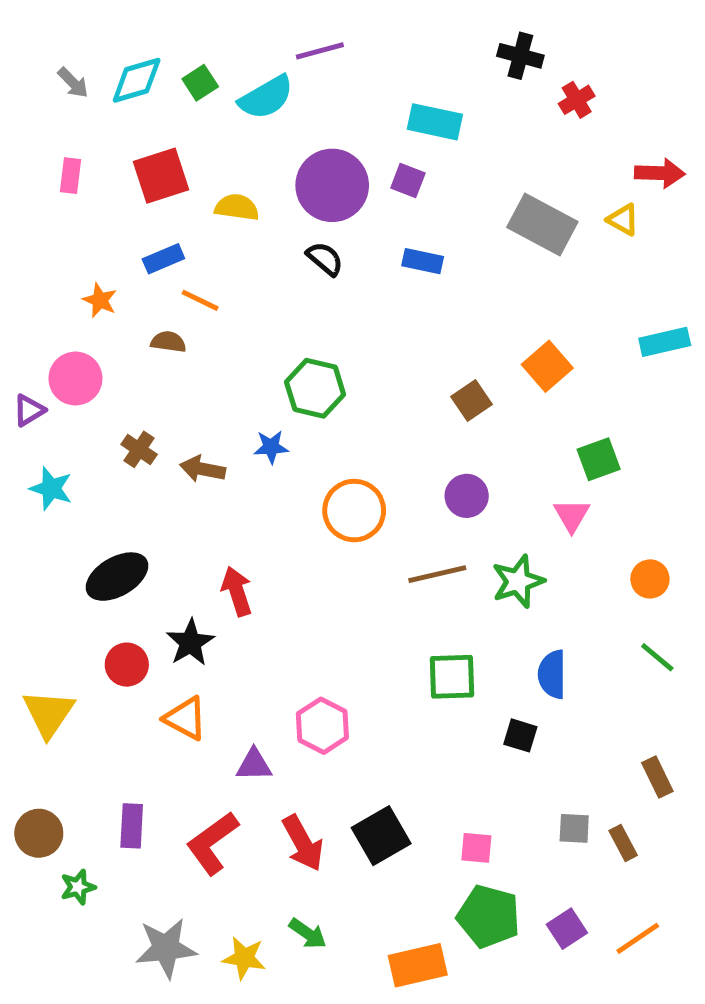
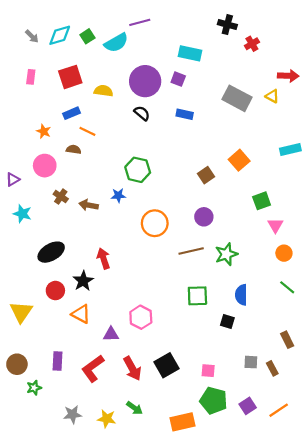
pink circle: (75, 379) -> (45, 166), moved
pink triangle: (572, 515) -> (275, 225), moved
gray star: (166, 948) -> (72, 414), size x0.7

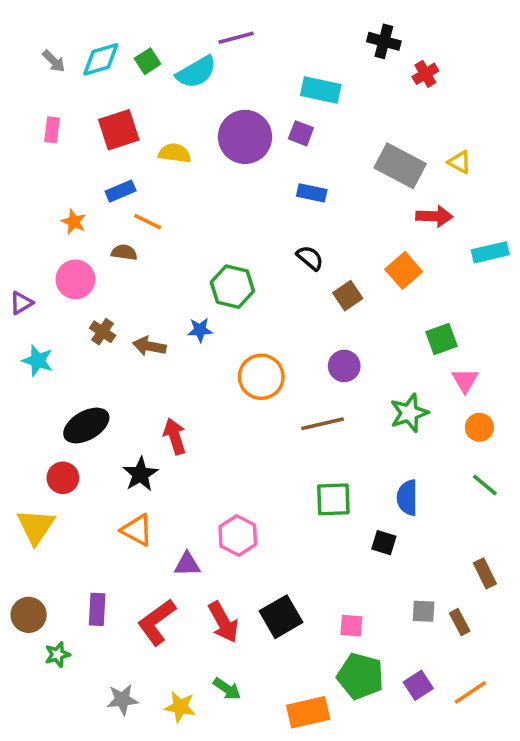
red arrow: (288, 76) -> (434, 216), moved
black semicircle: (142, 113) -> (310, 258), moved
green star: (226, 254) -> (409, 413), moved
red circle: (55, 291) -> (63, 478), moved

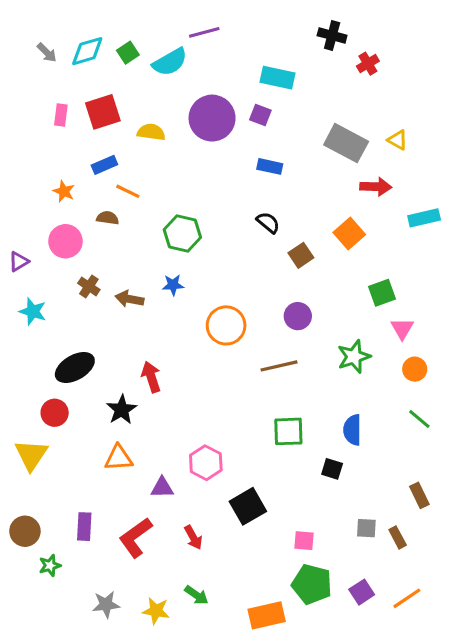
pink rectangle: (52, 130) -> (61, 115), moved
green hexagon: (232, 287) -> (182, 233), moved
orange triangle: (137, 530) -> (118, 458), turned -32
black square: (281, 617) -> (248, 506), moved
red arrow: (223, 622) -> (193, 537), size x0.7

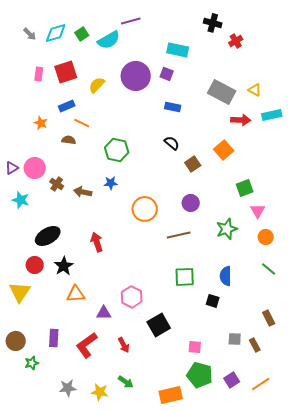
yellow semicircle: (151, 132) -> (97, 85), turned -54
cyan rectangle: (424, 218) -> (272, 115), moved
pink circle: (65, 241) -> (35, 168), moved
black star: (122, 410) -> (64, 266), moved

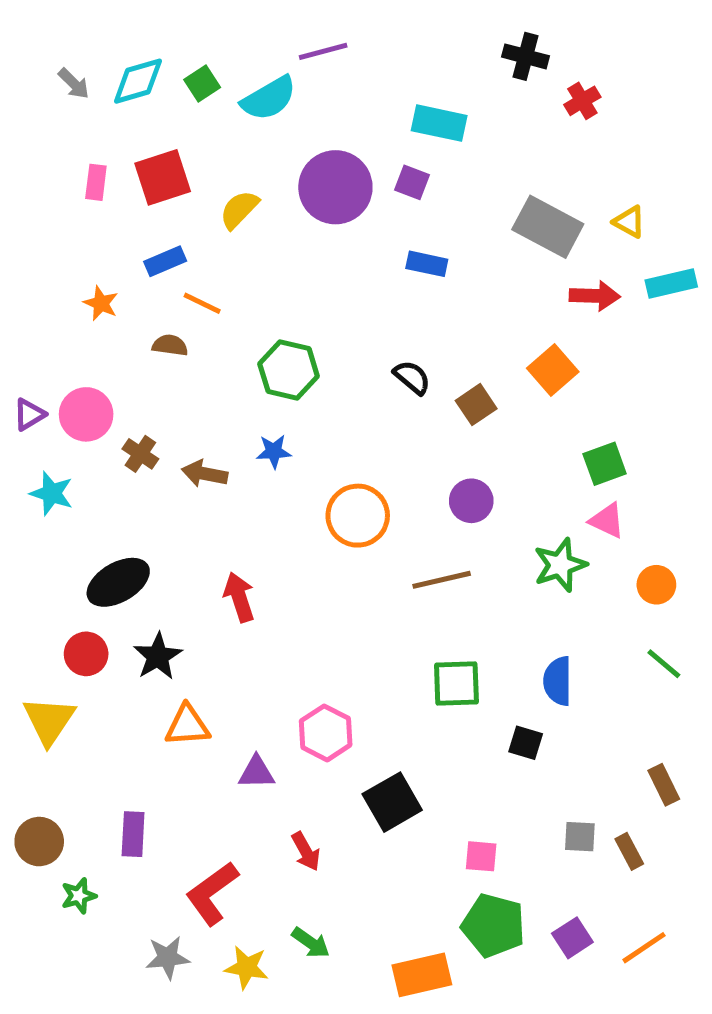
black semicircle: (172, 143) -> (412, 377), moved
pink triangle: (258, 211) -> (607, 521), moved, turned -35
red L-shape: (87, 345) -> (212, 893), moved

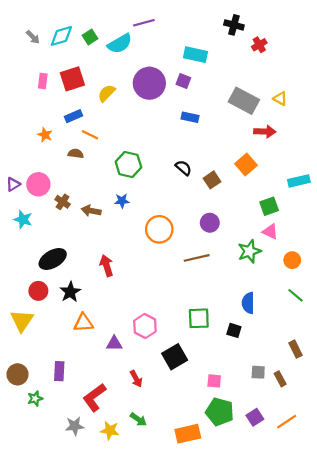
cyan rectangle: (671, 284) -> (299, 181), moved
green square: (456, 684) -> (199, 318), moved

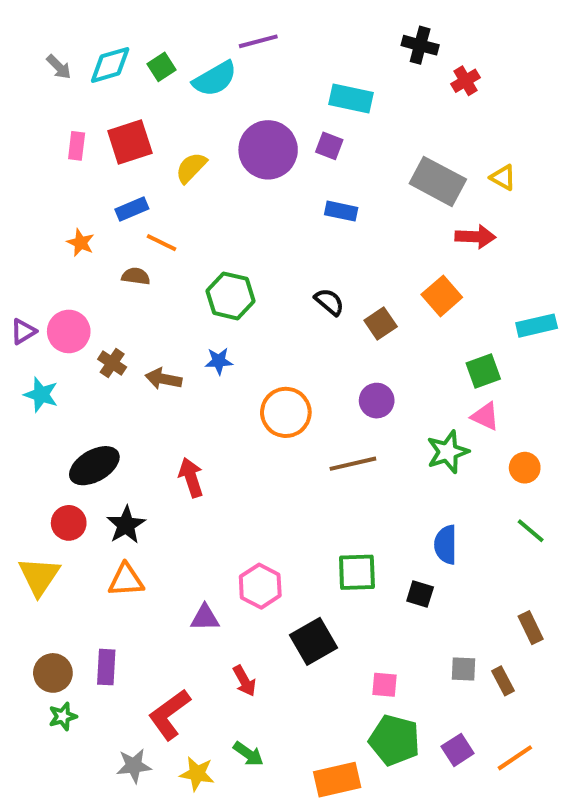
orange triangle: (83, 323) -> (126, 580), moved
brown circle: (18, 374) -> (53, 673), moved

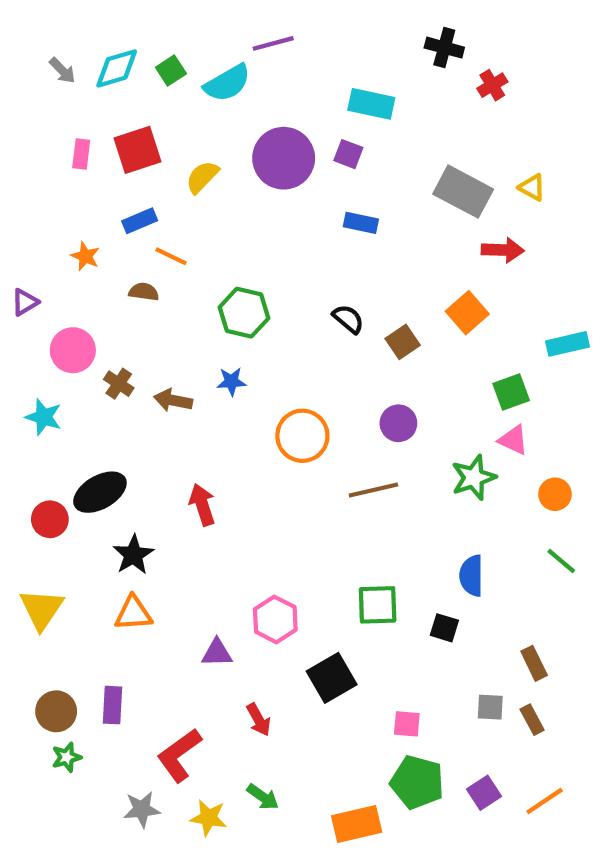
purple triangle: (23, 331) -> (25, 302), moved
red circle: (69, 523) -> (50, 519), moved
brown rectangle: (531, 628) -> (534, 663), moved

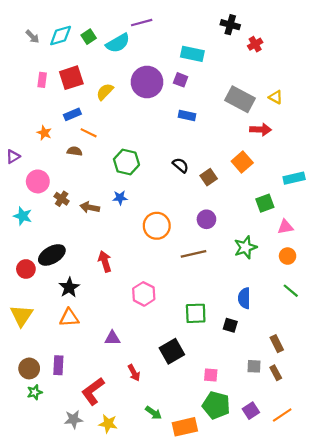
pink triangle: (513, 440) -> (285, 227), moved, turned -35
pink hexagon: (275, 619) -> (144, 294), moved
green arrow: (263, 797) -> (153, 413), moved

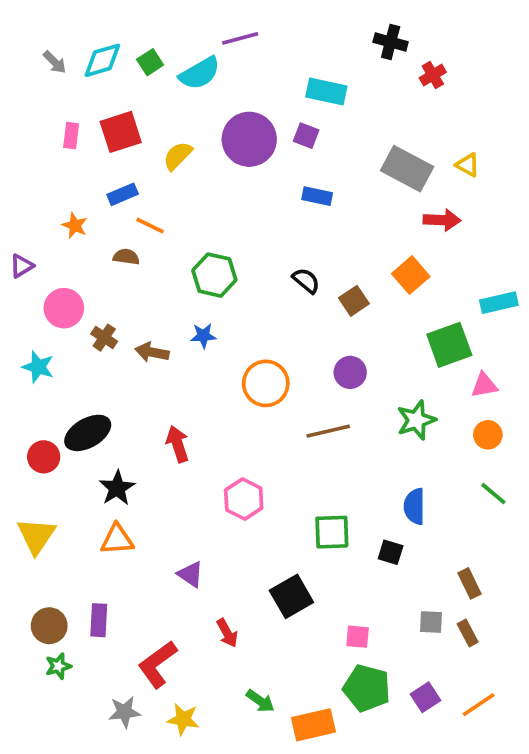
green square: (265, 203) -> (449, 345), size x1.4
purple triangle: (112, 338) -> (190, 574), turned 35

